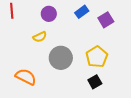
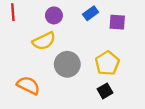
purple square: (106, 20) -> (117, 22), turned 35
yellow semicircle: (40, 37) -> (44, 41), size x1.5

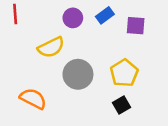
purple circle: (54, 15) -> (73, 18), moved

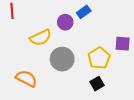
purple circle: (73, 18) -> (65, 22), moved
purple square: (136, 26) -> (123, 44), moved

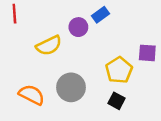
gray circle: (62, 59) -> (71, 87), moved
black square: (97, 84) -> (117, 101), turned -32

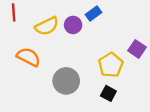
yellow semicircle: (49, 46) -> (47, 26), moved
purple square: (147, 53) -> (137, 49), turned 30
orange semicircle: (32, 95) -> (28, 57), moved

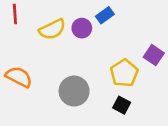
orange semicircle: (28, 57) -> (19, 77), moved

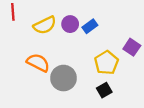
blue rectangle: (105, 15) -> (90, 26), moved
orange semicircle: (19, 77) -> (38, 63), moved
black square: (122, 105) -> (104, 90), turned 32

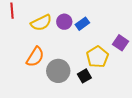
orange semicircle: (38, 63) -> (35, 57), turned 95
black square: (104, 90) -> (84, 76), moved

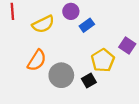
purple circle: (64, 22) -> (71, 11), moved

